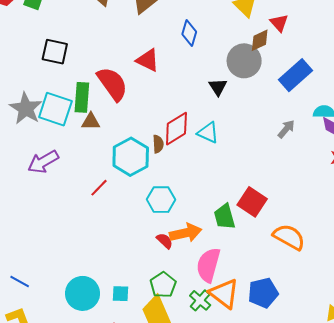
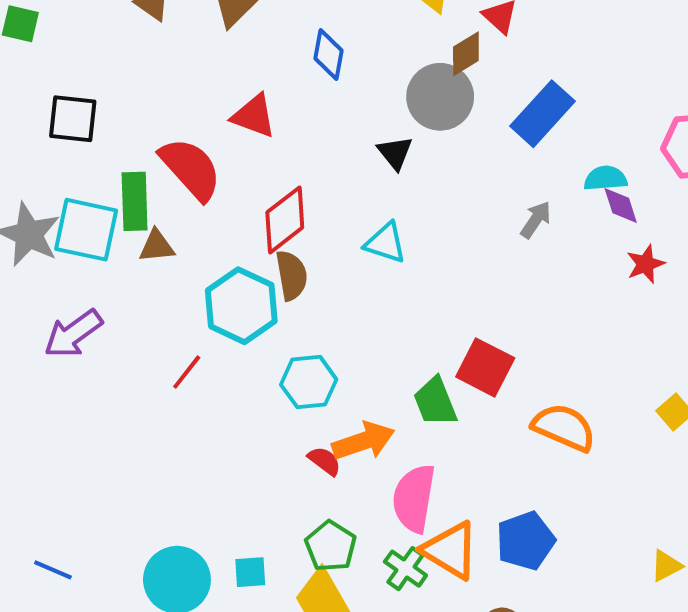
red diamond: (176, 129) -> (285, 220), moved
brown semicircle: (158, 144) -> (292, 275), size x1.4

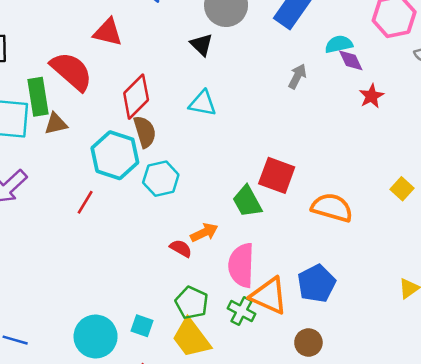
cyan hexagon: (309, 382) -> (161, 179), moved
orange arrow: (363, 441) -> (204, 233), size x0.7
cyan square: (250, 572) -> (142, 326), turned 30

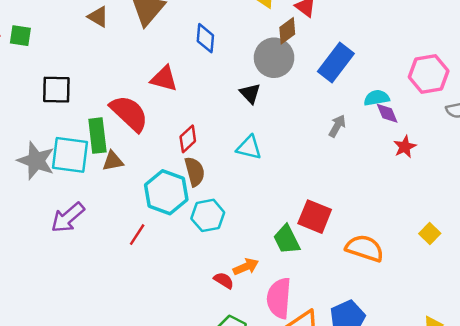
red diamond: (136, 97) -> (188, 139), size x0.7

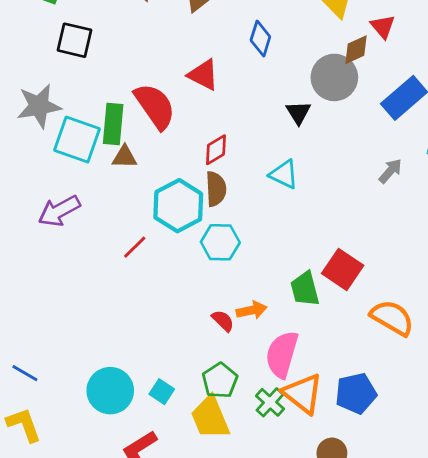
black square: (56, 90) -> (75, 40), moved
gray star: (36, 161) -> (39, 106), moved, turned 30

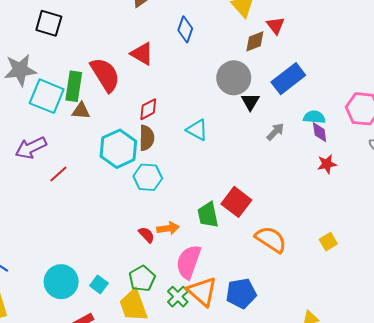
gray circle: (334, 77) -> (234, 78), moved
black triangle: (298, 113) -> (250, 102), moved
red line: (135, 247) -> (58, 174), moved

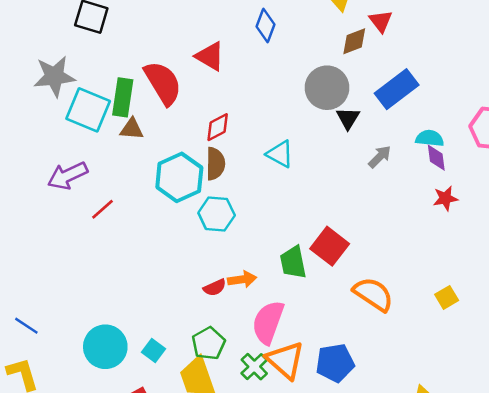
red semicircle: (147, 235) -> (215, 288), turned 108

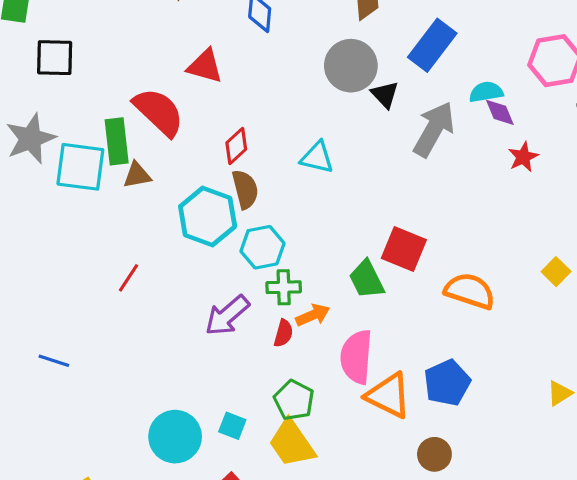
gray arrow: (380, 157) -> (434, 129), size x1.8
purple arrow: (67, 176) -> (227, 315), moved
red semicircle: (215, 288) -> (283, 333), turned -35
blue line: (26, 326) -> (54, 361), moved
green cross: (254, 367) -> (284, 287), moved, turned -32

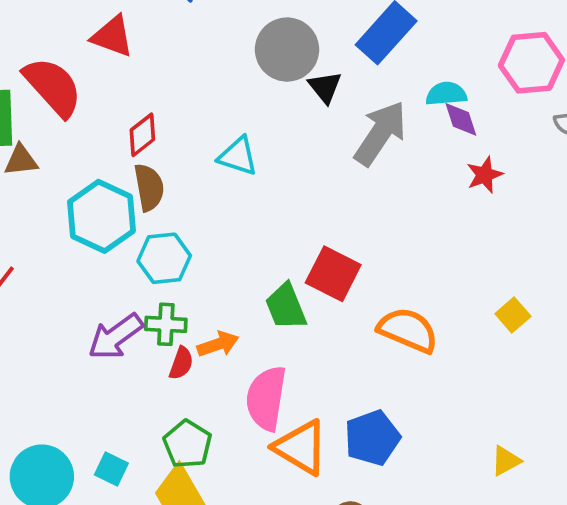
green cross: (284, 287) -> (166, 324), moved

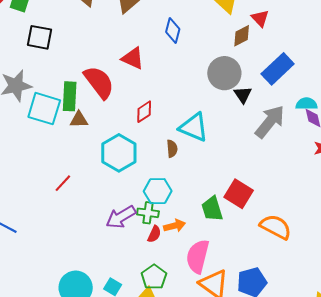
cyan triangle: (238, 156) -> (194, 127), size x1.4
brown semicircle: (149, 187) -> (172, 149), moved, size x0.7
cyan hexagon: (164, 258) -> (158, 191), moved

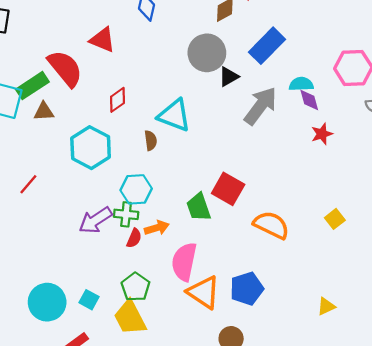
black triangle: (243, 95) -> (229, 77), turned 36
green rectangle: (70, 96) -> (32, 86), turned 56

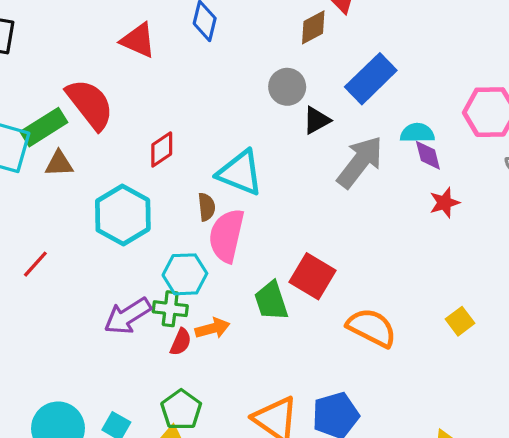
red triangle: (102, 40) -> (138, 40), moved
gray circle: (207, 53) -> (287, 87), size x0.7
pink semicircle: (184, 262) -> (227, 236), moved

